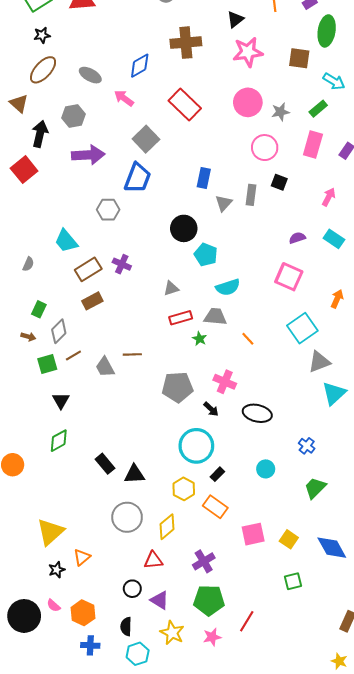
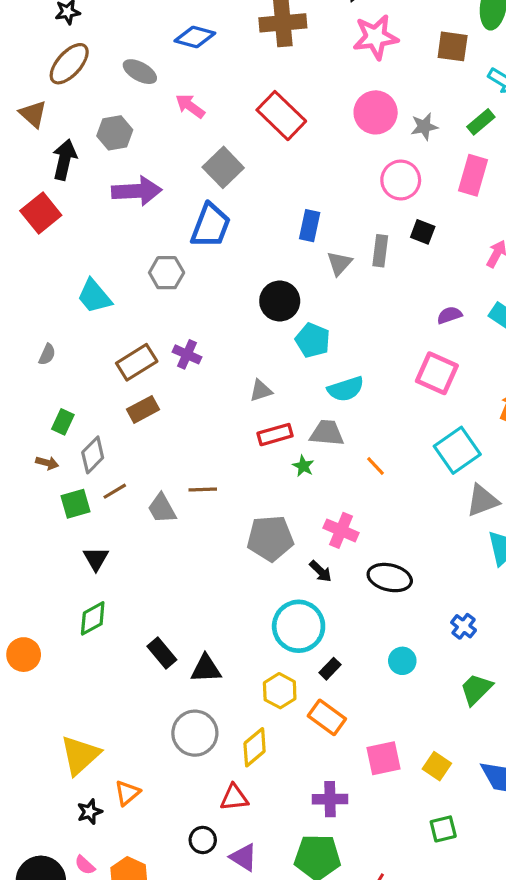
blue diamond: (140, 66) -> (195, 37), moved, turned 45
cyan trapezoid: (66, 241) -> (94, 296), moved
purple cross: (204, 561) -> (330, 799), moved, turned 30

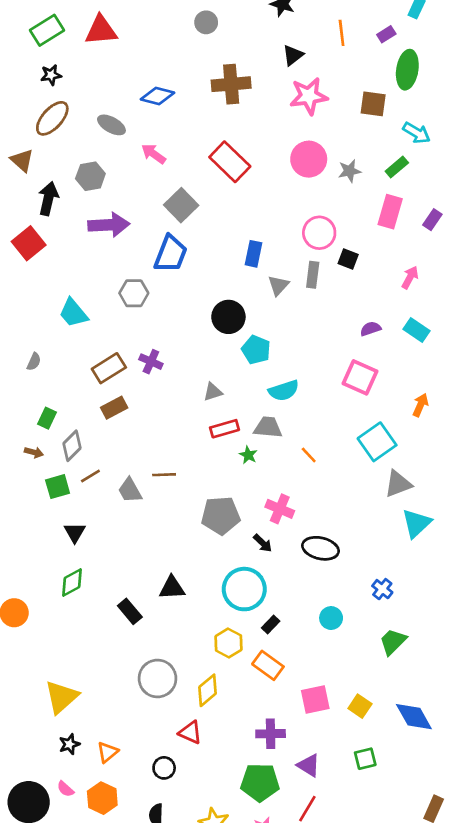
pink circle: (401, 180) -> (319, 233), moved
black triangle: (206, 669) -> (172, 588), moved
orange triangle: (127, 793) -> (108, 752), moved
red triangle: (234, 798) -> (190, 732), turned 30
purple triangle: (244, 857) -> (309, 765), moved

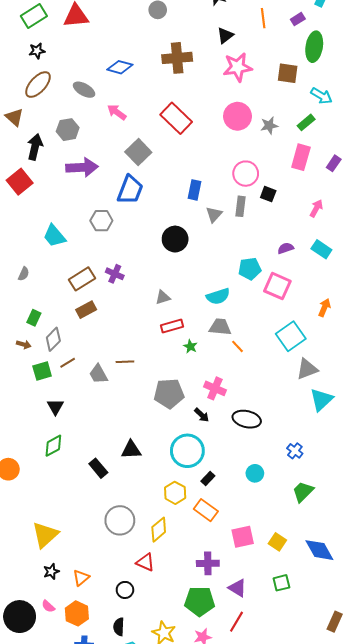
cyan pentagon: (256, 350) -> (250, 269), moved, turned -30
gray trapezoid: (268, 427) -> (220, 327), moved

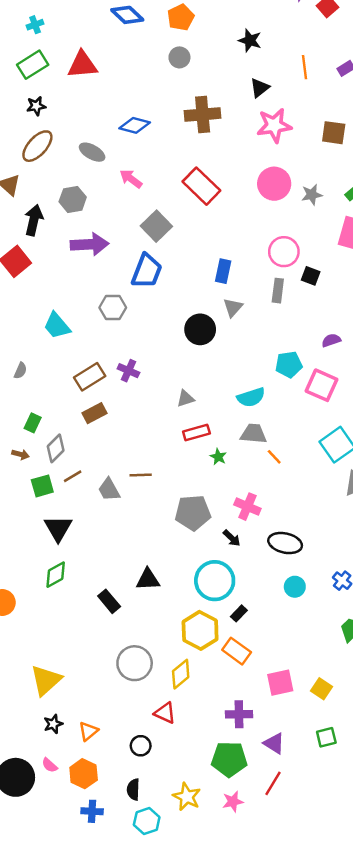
gray triangle: (214, 214) -> (233, 308), moved
black triangle: (55, 407) -> (58, 528), size x1.4
cyan circle: (255, 473) -> (295, 587), moved
yellow hexagon: (175, 493) -> (200, 630), size x1.4

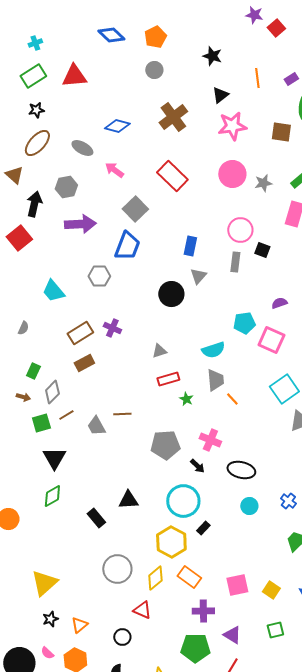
brown cross: (203, 114) -> (173, 117), turned -32
gray trapezoid: (254, 434) -> (215, 380), turned 80
orange rectangle: (237, 651) -> (189, 577), moved

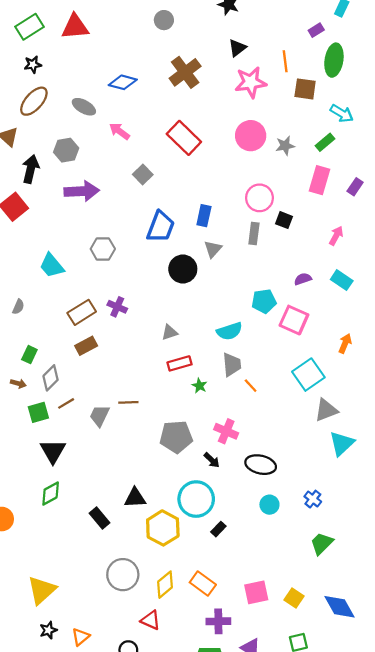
orange line: (257, 78) -> (285, 61), moved
gray square: (135, 209) -> (143, 175), size x0.7
blue trapezoid: (127, 246) -> (161, 227), moved
gray trapezoid: (96, 426) -> (99, 416), turned 55
yellow hexagon: (171, 542) -> (163, 528), moved

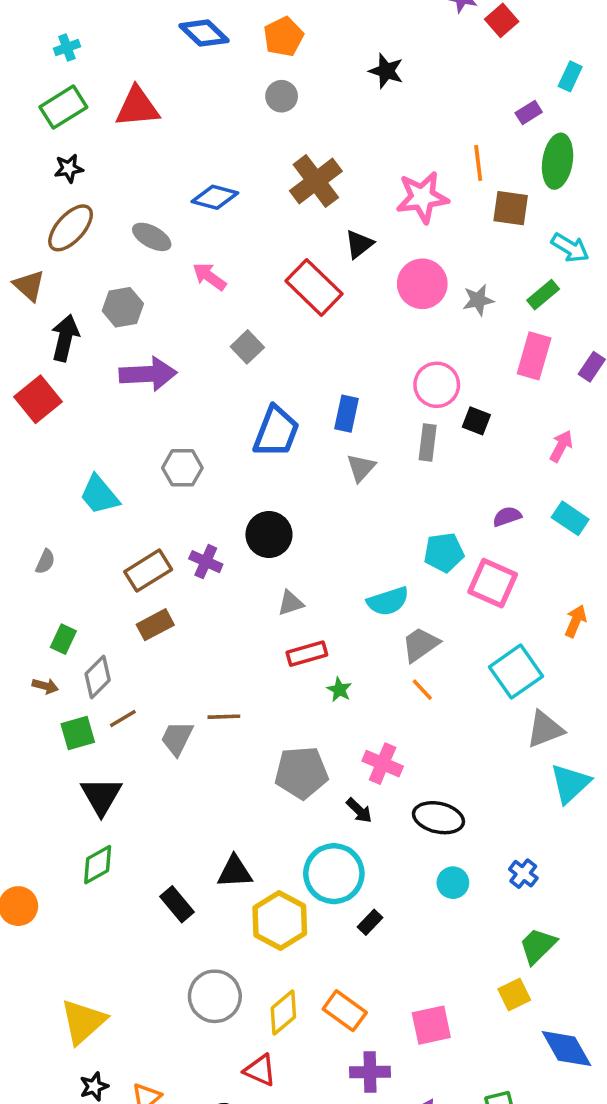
black triangle: (237, 48) -> (359, 244), moved
black circle: (183, 269) -> (269, 535), moved
gray trapezoid: (232, 365) -> (420, 645), moved, turned -120
yellow square: (294, 598) -> (514, 994), moved, turned 30

